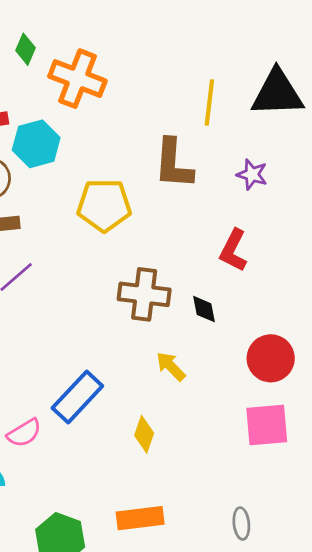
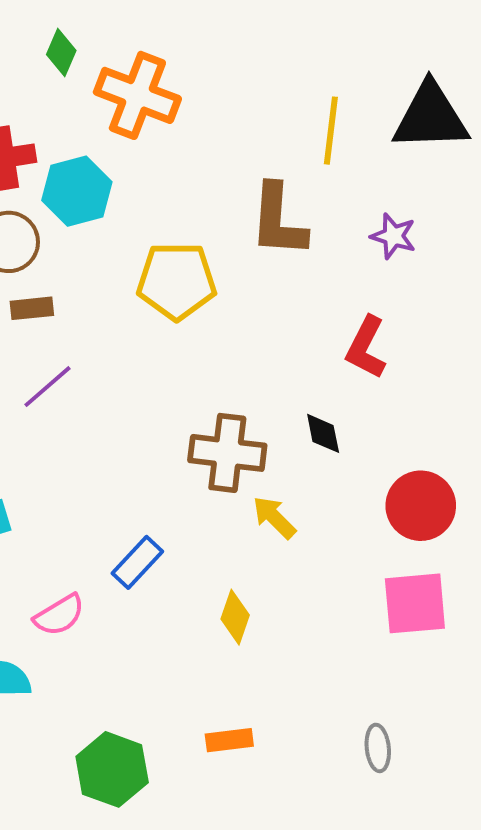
brown cross: (144, 294) -> (227, 453), moved
blue rectangle: (77, 397) -> (137, 562), size x0.7
orange rectangle: (140, 518) -> (229, 740), size x0.7

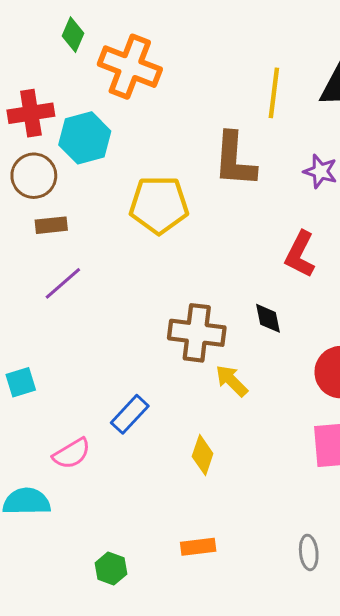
green hexagon: (112, 769) -> (111, 568), size x0.6

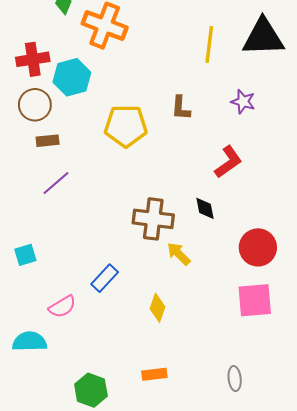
brown L-shape: (235, 160) -> (181, 108), moved, size x0.6
red L-shape: (300, 254) -> (228, 162), turned -152
green hexagon: (111, 568) -> (91, 390), size x1.4

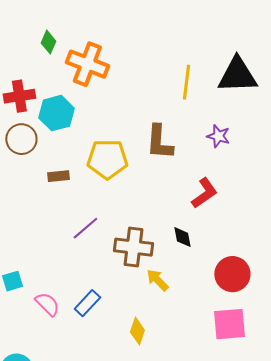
brown L-shape: (181, 108) -> (159, 142), size x1.5
brown rectangle: (48, 141) -> (58, 176), moved
purple line: (56, 183) -> (85, 228), moved
pink semicircle: (62, 307) -> (47, 304), moved, turned -104

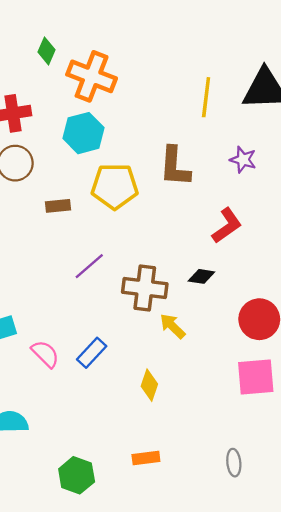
cyan hexagon: (56, 113) -> (83, 133), moved
black diamond: (182, 237) -> (201, 276), turned -70

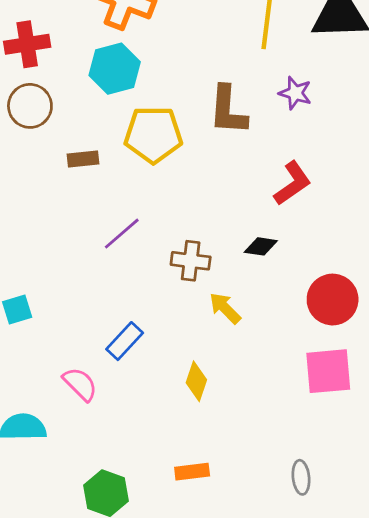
purple star: (243, 160) -> (295, 93), moved
brown cross: (145, 288) -> (191, 261), size x0.7
pink semicircle: (45, 354) -> (80, 384), moved

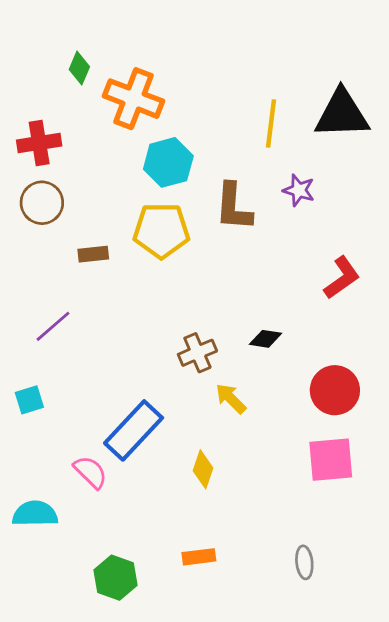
cyan hexagon: (115, 69) -> (168, 162), moved
red L-shape: (292, 183) -> (342, 278), moved
purple line: (122, 234) -> (53, 326), moved
brown cross: (191, 261) -> (197, 353), turned -30
blue rectangle: (125, 341) -> (134, 430), size x1.6

